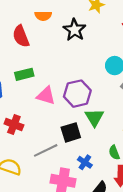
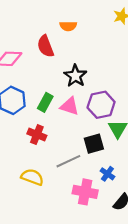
black star: (74, 30) -> (75, 76), moved
green rectangle: (24, 74) -> (45, 102), moved, turned -48

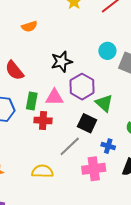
red semicircle: (45, 46) -> (14, 70), moved
black star: (75, 76) -> (62, 62), moved, turned -30
red cross: (37, 135) -> (43, 120), moved
black square: (94, 144) -> (87, 123), turned -30

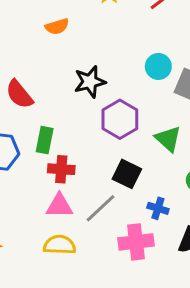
orange semicircle: (29, 26) -> (57, 26), moved
pink triangle: (54, 97) -> (59, 206), moved
green triangle: (104, 103) -> (168, 139), moved

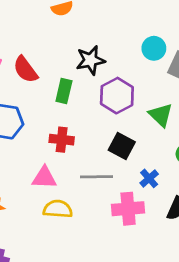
green rectangle: (45, 140) -> (64, 91), moved
pink triangle: (59, 206) -> (44, 178), moved
gray line: (101, 208) -> (97, 177), turned 40
blue cross: (158, 208) -> (149, 178), turned 30

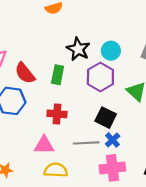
cyan circle: (154, 48) -> (111, 51), moved
black star: (91, 60) -> (78, 49), turned -30
red semicircle: (25, 70) -> (25, 73), moved
blue cross: (149, 178) -> (113, 140), moved

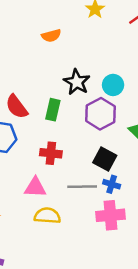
blue cross: (113, 140) -> (112, 184), turned -32

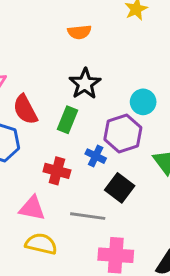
black star: (77, 82) -> (85, 84), moved
blue cross: (112, 184) -> (96, 156), moved

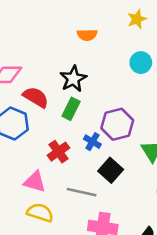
black star: (85, 84) -> (73, 79), moved
cyan circle: (143, 102) -> (141, 63), moved
red semicircle: (25, 110) -> (36, 97), turned 144
red cross: (57, 171) -> (58, 152), turned 35

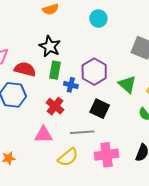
blue cross: (92, 142) -> (71, 85), moved
yellow semicircle: (40, 213) -> (68, 157), moved, turned 140

